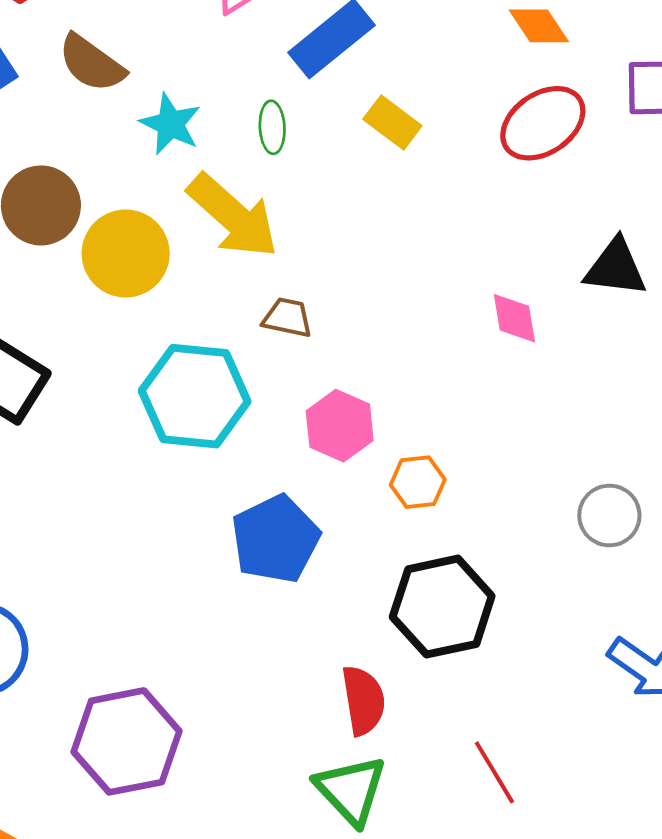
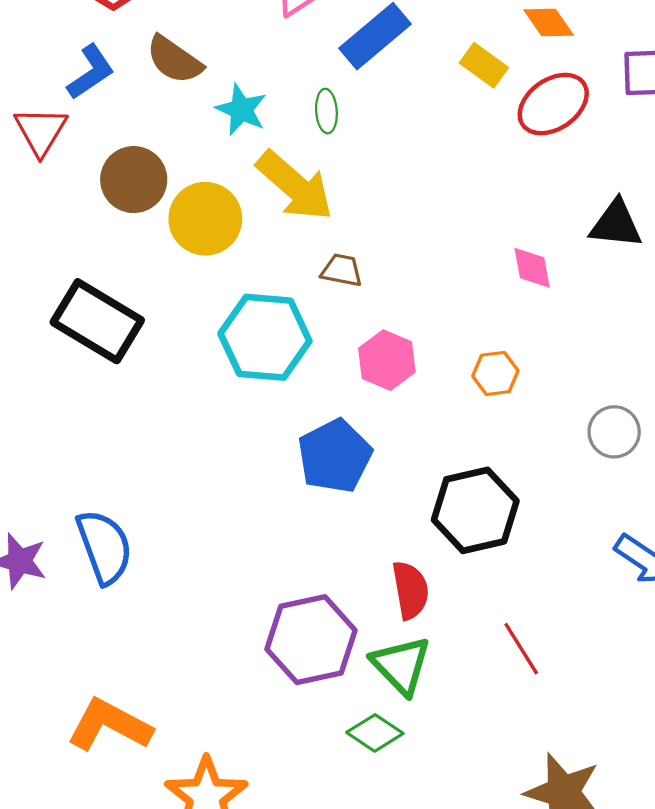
yellow rectangle: (392, 123) -> (484, 65), moved
orange hexagon: (418, 482) -> (495, 373), moved
purple hexagon: (126, 741) -> (311, 640), moved

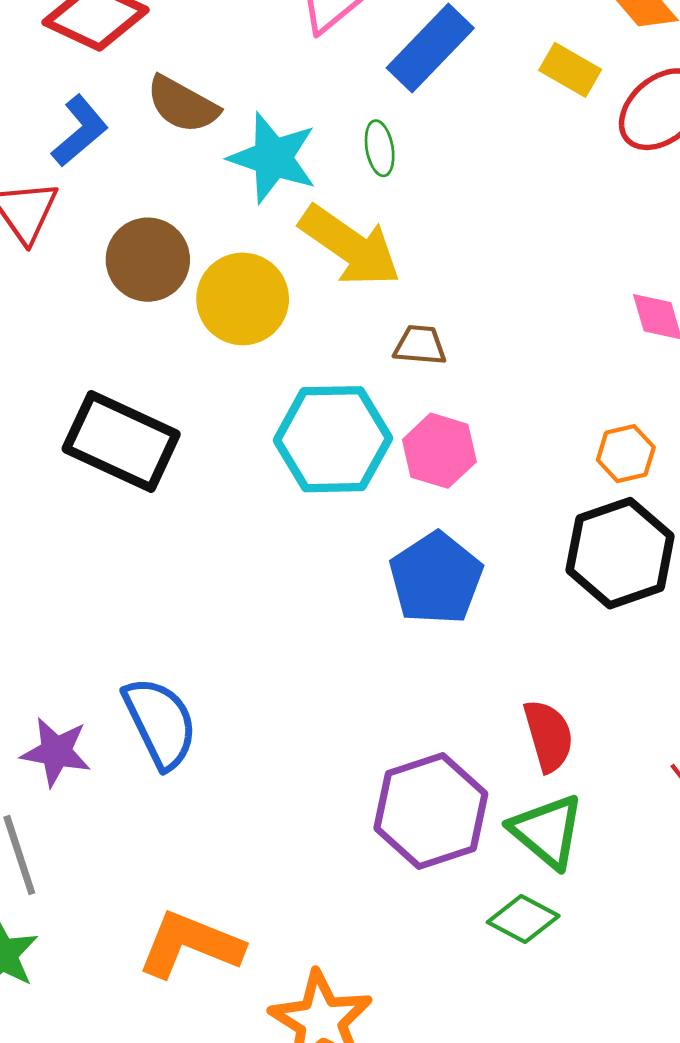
cyan star: (241, 110) -> (273, 158), size x1.4
pink hexagon: (387, 360) -> (439, 451), moved
black hexagon: (475, 510) -> (620, 553), moved

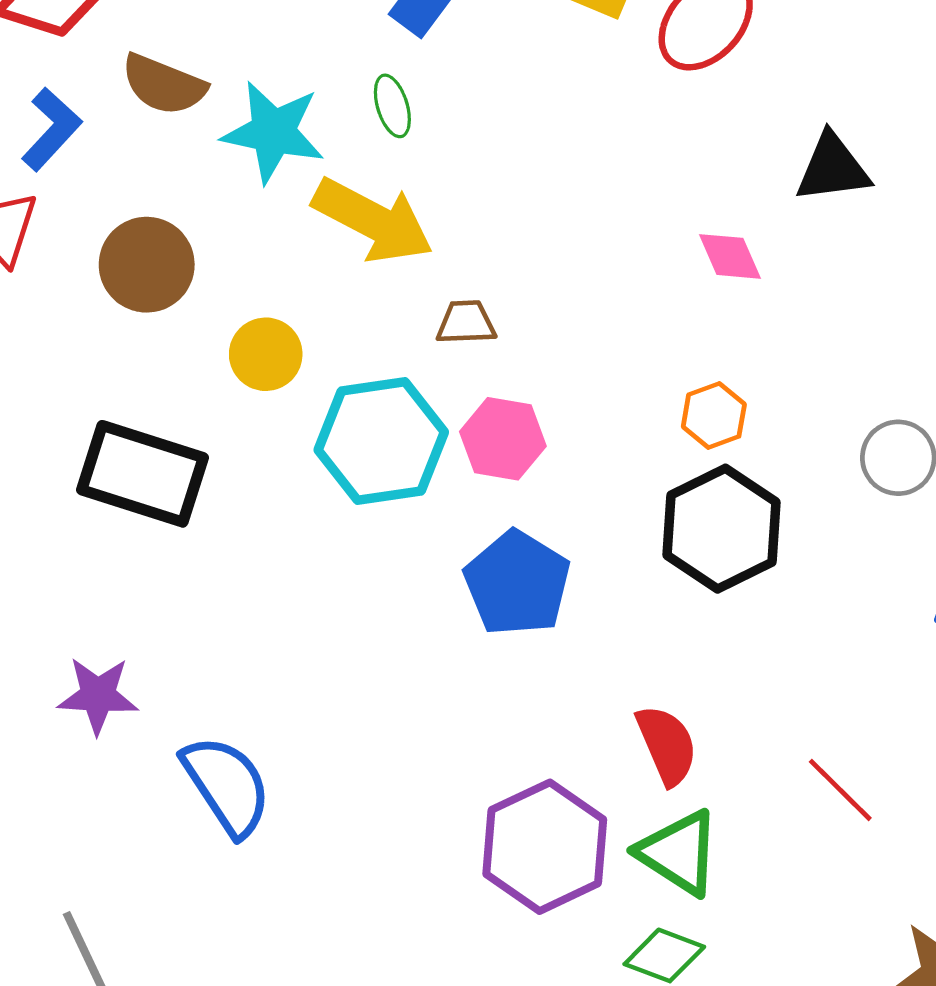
yellow circle: (243, 299) -> (266, 354), moved, size x0.7
purple star: (56, 752) -> (98, 695), moved

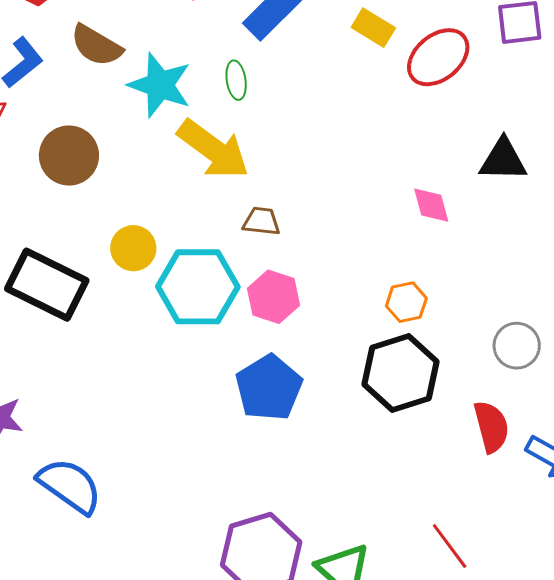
yellow circle: (266, 354) -> (133, 248), moved
red semicircle: (667, 745) -> (491, 427), moved
blue semicircle: (227, 785) -> (70, 486), turned -30

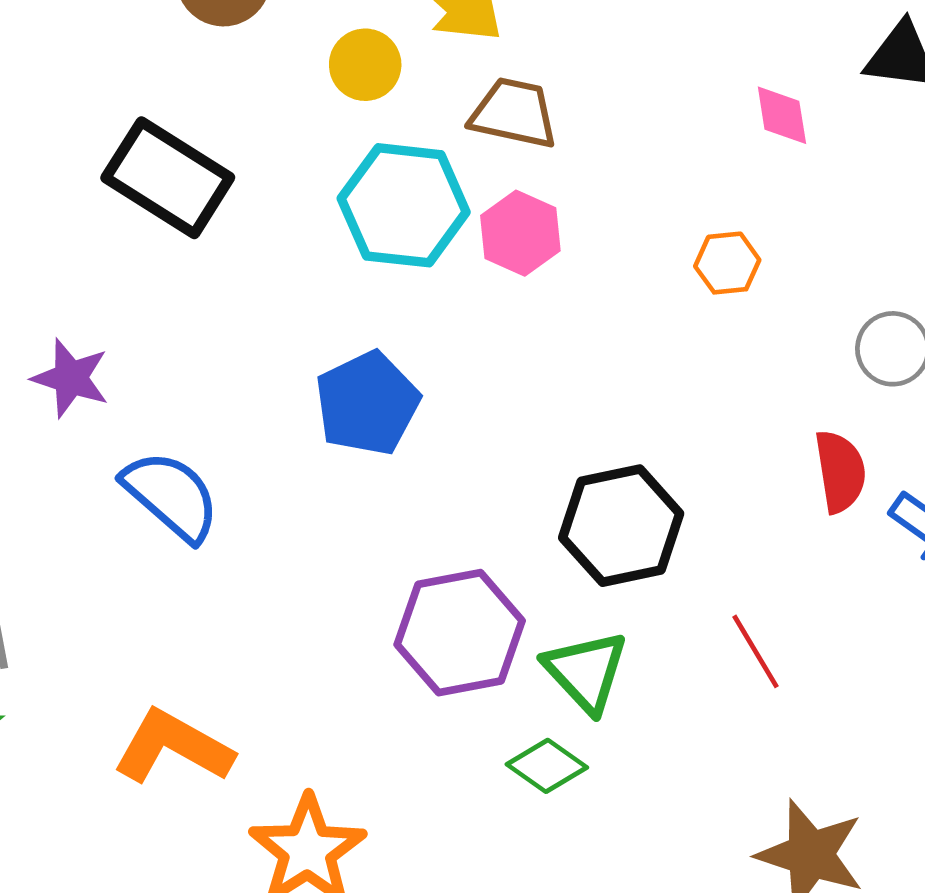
brown trapezoid: (261, 221) -> (514, 113), size x1.5
yellow circle: (133, 248) -> (365, 65), moved
black hexagon: (400, 373) -> (621, 526), moved
blue pentagon: (269, 388) -> (367, 403), moved

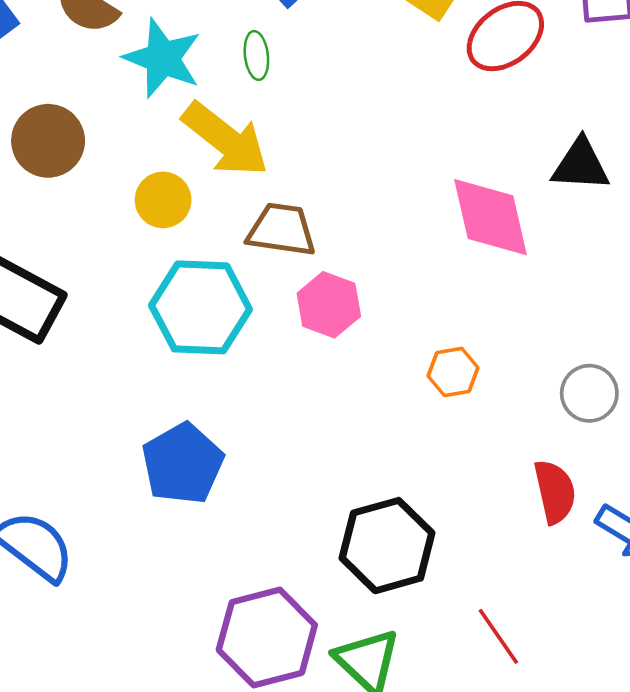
pink diamond: (782, 115) -> (491, 217), size x1.8
pink hexagon: (520, 233) -> (329, 305), moved
orange hexagon: (727, 263) -> (453, 372), moved

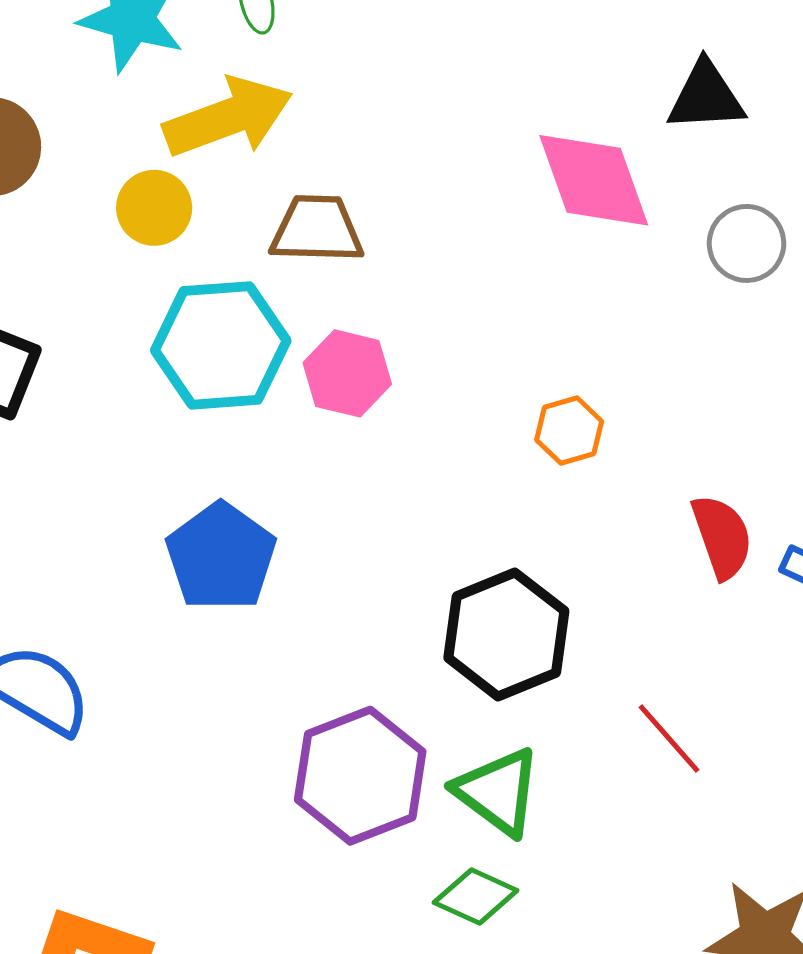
yellow arrow: (225, 139) -> (228, 117), turned -52
pink hexagon: (329, 305) -> (347, 373), moved
orange hexagon: (453, 372) -> (569, 431), moved
gray circle: (589, 393) -> (747, 243), moved

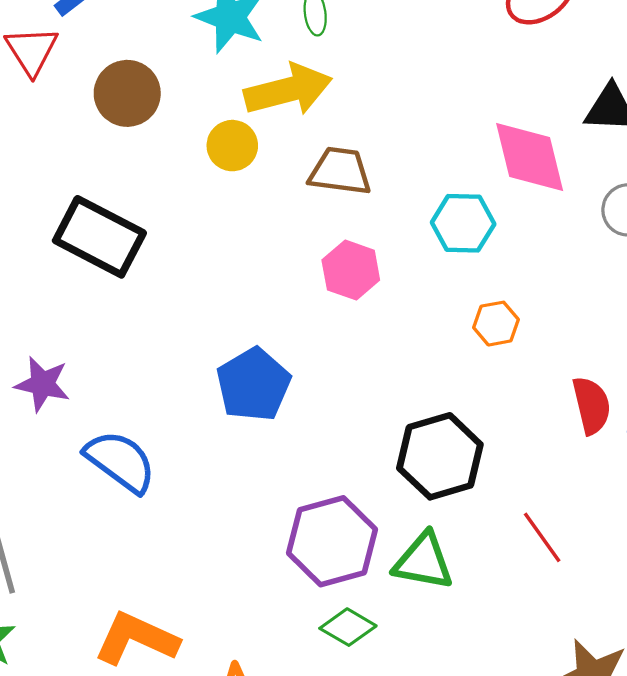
cyan hexagon: (221, 345) -> (463, 223), moved, size x0.7
green triangle: (498, 792) -> (423, 561), turned -32
green diamond: (476, 896) -> (348, 627), moved

